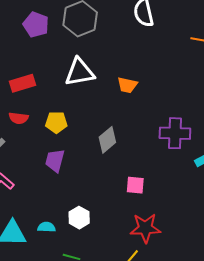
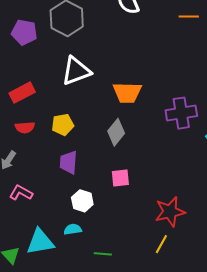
orange trapezoid: (127, 85) -> (127, 93), moved, size x1.4
pink square: (135, 185) -> (120, 178), moved
white hexagon: (79, 218) -> (82, 201), moved

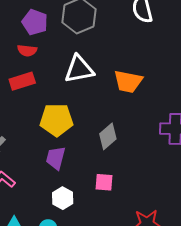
orange trapezoid: (127, 93) -> (128, 82), moved
yellow pentagon: (63, 125) -> (57, 120), size x1.5
red semicircle: (25, 127) -> (27, 50), moved

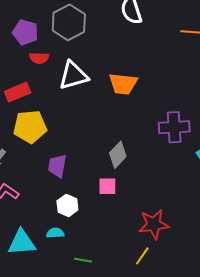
red semicircle: (27, 50) -> (39, 58), moved
yellow pentagon: (57, 120) -> (30, 127), moved
gray diamond: (108, 136) -> (118, 155), moved

